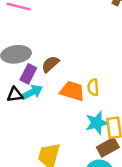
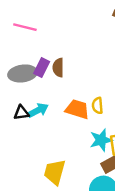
brown semicircle: (50, 64) -> (58, 68), moved, turned -48
purple rectangle: (28, 74) -> (42, 68), moved

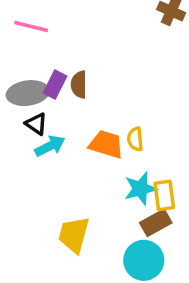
black triangle: (21, 113) -> (36, 124), moved, turned 42

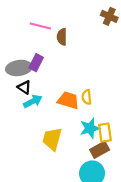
pink line: (31, 27) -> (40, 26), moved
brown semicircle: (79, 85) -> (62, 37), moved
yellow trapezoid: (74, 235) -> (52, 139), moved

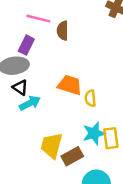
purple rectangle: (36, 63) -> (26, 45), moved
orange trapezoid: (68, 100) -> (70, 85), moved
brown rectangle: (100, 150) -> (72, 156), moved

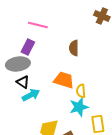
brown semicircle: (63, 31) -> (74, 48), moved
cyan star: (94, 133) -> (79, 107), moved

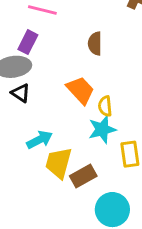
orange trapezoid: (64, 80) -> (80, 90), turned 30
cyan arrow: (31, 95) -> (40, 140), moved

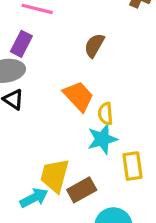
brown semicircle: (95, 44) -> (94, 45), turned 30
cyan arrow: (40, 140) -> (34, 198), moved

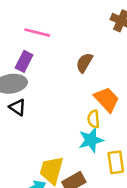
orange trapezoid: (78, 96) -> (107, 99), moved

